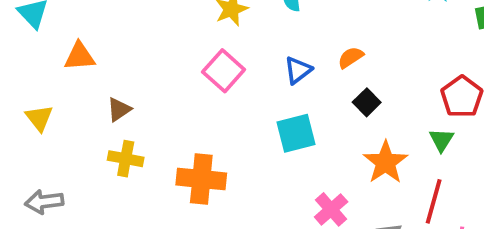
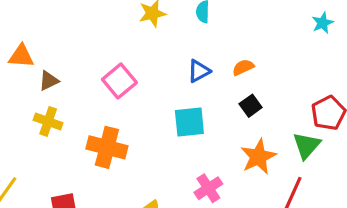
orange triangle: (79, 56) -> (21, 56), moved
pink square: (224, 71) -> (119, 81), moved
green triangle: (441, 140) -> (307, 145), size x1.4

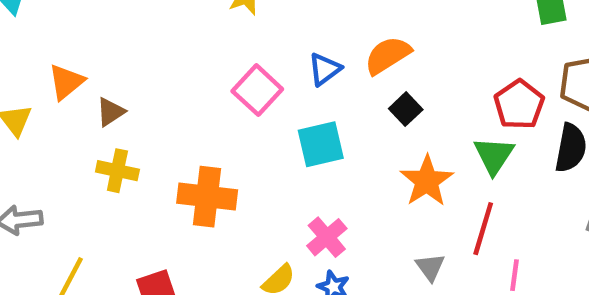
orange triangle: (21, 56) -> (66, 82), turned -36
orange semicircle: (243, 67) -> (388, 55), size x1.5
pink square: (119, 81) -> (257, 90), moved
pink cross: (208, 188) -> (327, 237), moved

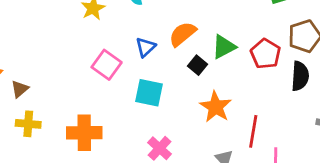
cyan square: (321, 144) -> (149, 93), turned 32
green triangle: (494, 156) -> (224, 47), moved, turned 36

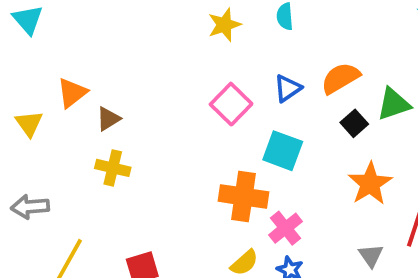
orange cross: (84, 133) -> (244, 197), moved

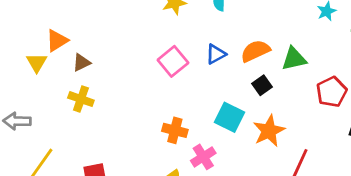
green triangle: (394, 104) -> (294, 59), moved
yellow triangle: (29, 124) -> (37, 63), moved
cyan square: (283, 151) -> (229, 117), moved
orange cross: (244, 197) -> (175, 130), size x0.7

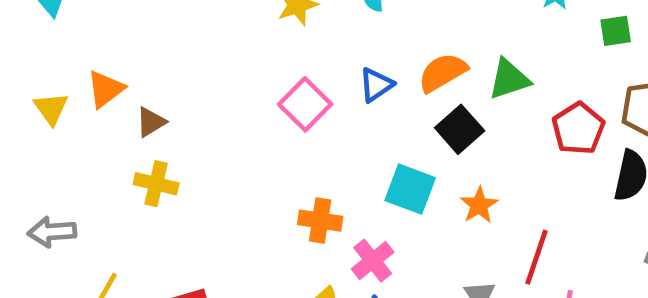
yellow triangle: (37, 63) -> (51, 108), moved
black square: (262, 85) -> (460, 129), size x1.4
orange star: (269, 131) -> (479, 205), size x0.7

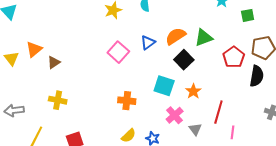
yellow cross: (156, 184) -> (58, 100), moved
pink cross: (373, 261) -> (175, 115), moved

